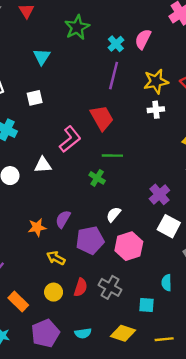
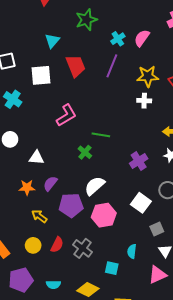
white square: (35, 98) -> (41, 75), size x1.5
red trapezoid: (102, 118) -> (76, 66), moved
white triangle: (43, 165) -> (36, 158), moved
purple cross: (159, 194) -> (139, 161), moved
white semicircle: (114, 214) -> (95, 186), size x1.5

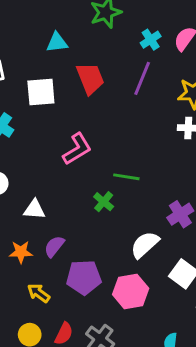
cyan triangle: (52, 41) -> (57, 42), turned 42
white semicircle: (95, 186) -> (145, 245), moved

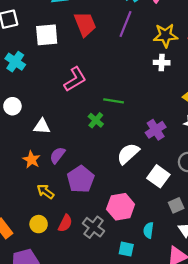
orange star: (21, 252) -> (31, 160), turned 30
purple pentagon: (84, 277) -> (81, 179), turned -30
pink hexagon: (131, 291) -> (121, 207), moved

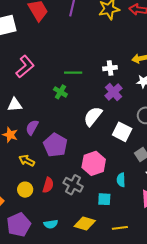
white cross: (162, 63) -> (110, 68), moved
pink L-shape: (75, 79) -> (25, 67), moved

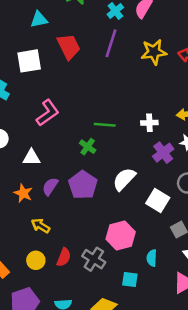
purple cross: (113, 92) -> (163, 153), moved
purple pentagon: (55, 145) -> (83, 185), moved

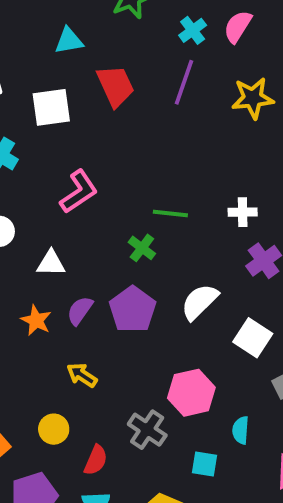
yellow arrow: (40, 226) -> (82, 375), moved
red semicircle: (64, 257) -> (96, 460), moved

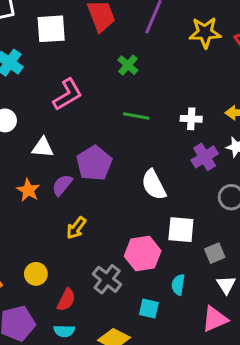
green cross: (142, 248) -> (128, 65), moved
white semicircle: (199, 302) -> (154, 185), turned -76
purple pentagon: (133, 309) -> (94, 163), moved
white square: (253, 338) -> (181, 230), moved, turned -32
yellow arrow: (82, 375) -> (76, 228), moved, turned -90

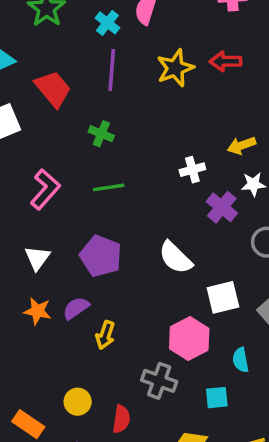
green line: (136, 116) -> (109, 187), moved
white triangle: (43, 147) -> (37, 258), turned -40
purple semicircle: (62, 185) -> (76, 308), moved, turned 35

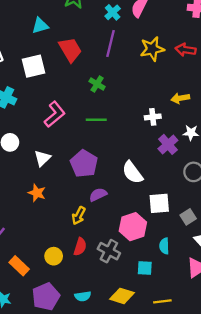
yellow arrow: (241, 145) -> (180, 98), moved
purple semicircle: (76, 308) -> (98, 195), moved
red semicircle: (121, 419) -> (80, 247), moved

